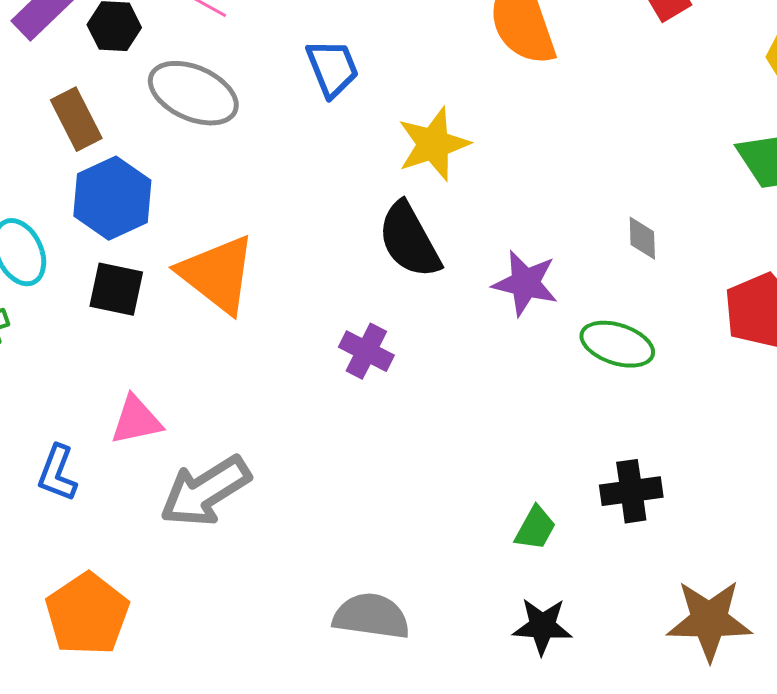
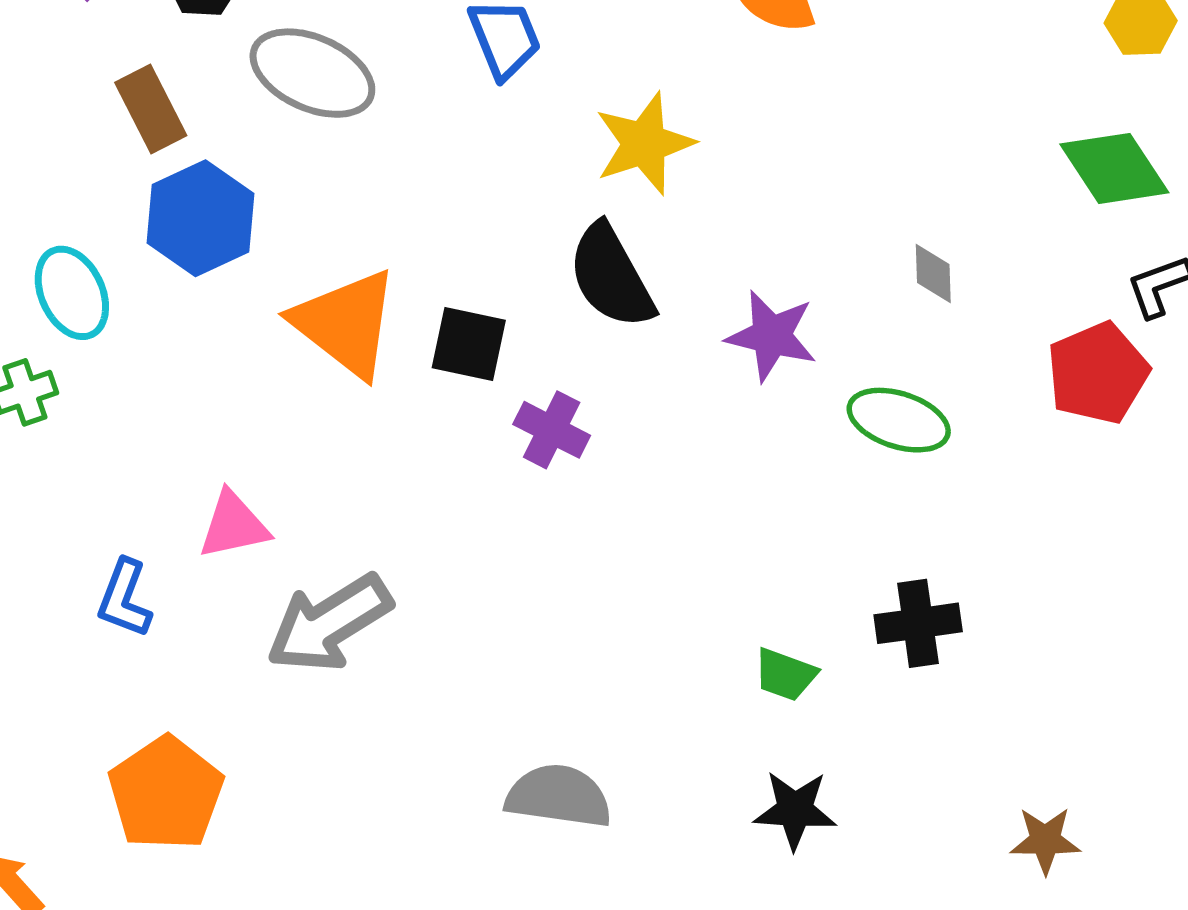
black square: (116, 289) -> (469, 344), moved
green trapezoid: (535, 528) -> (785, 674), turned 81
brown star: (709, 620) -> (1045, 840), moved, size x0.6

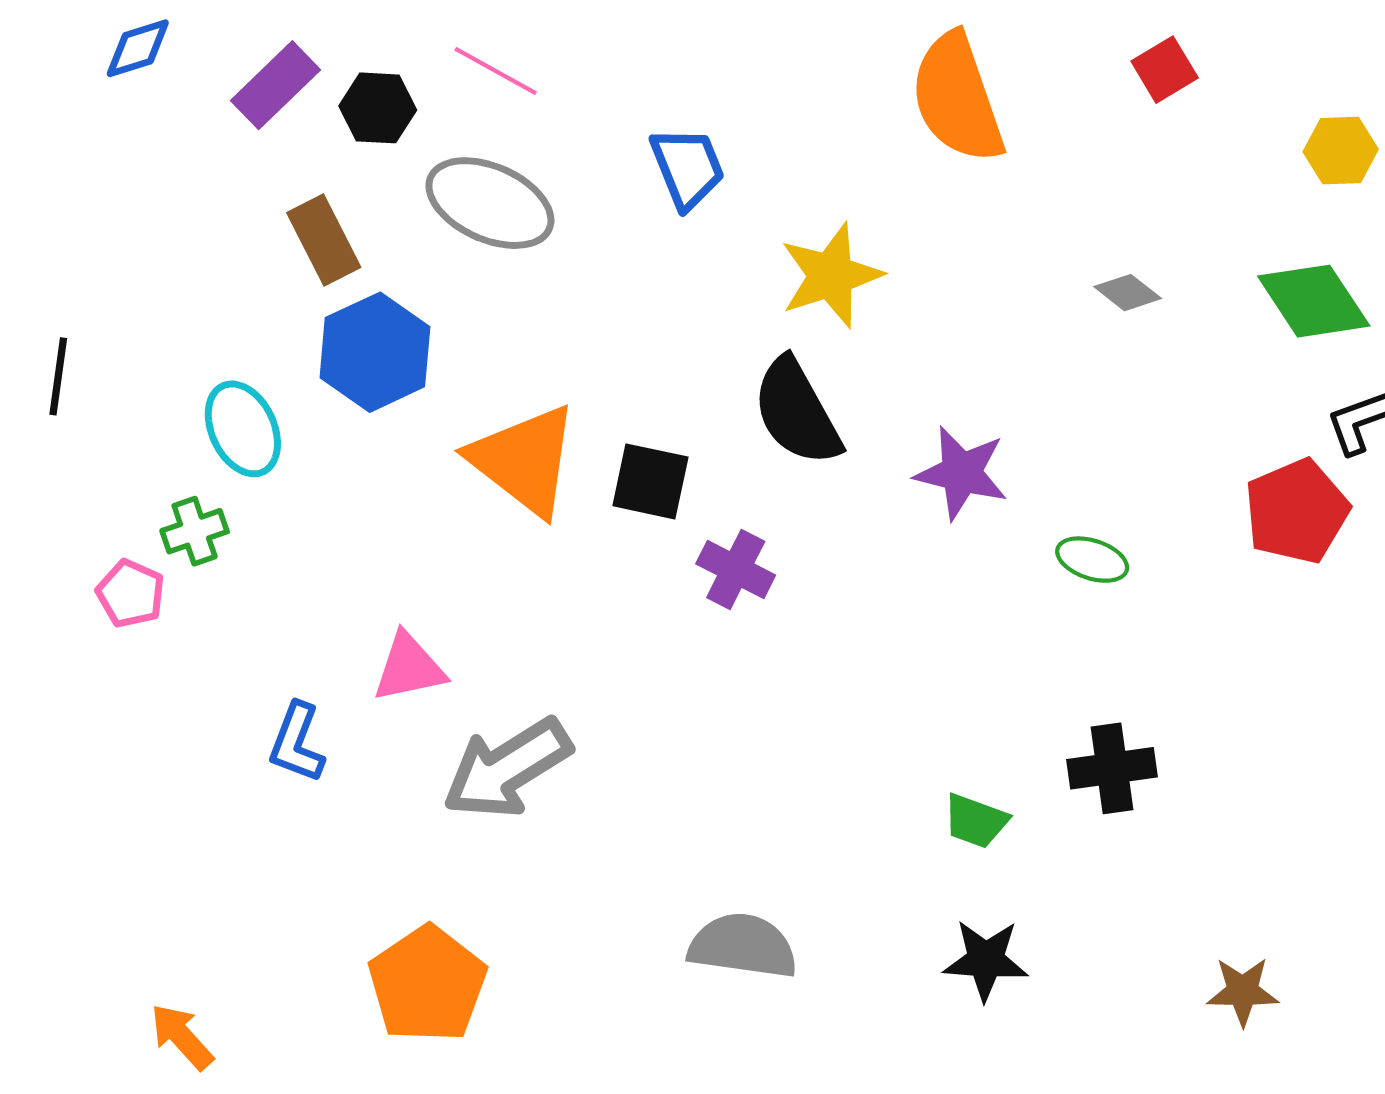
gray diamond: (933, 274) -> (1128, 293), moved, turned -50
green ellipse: (899, 420) -> (1092, 560), size x0.7
orange pentagon: (166, 793) -> (427, 984), moved

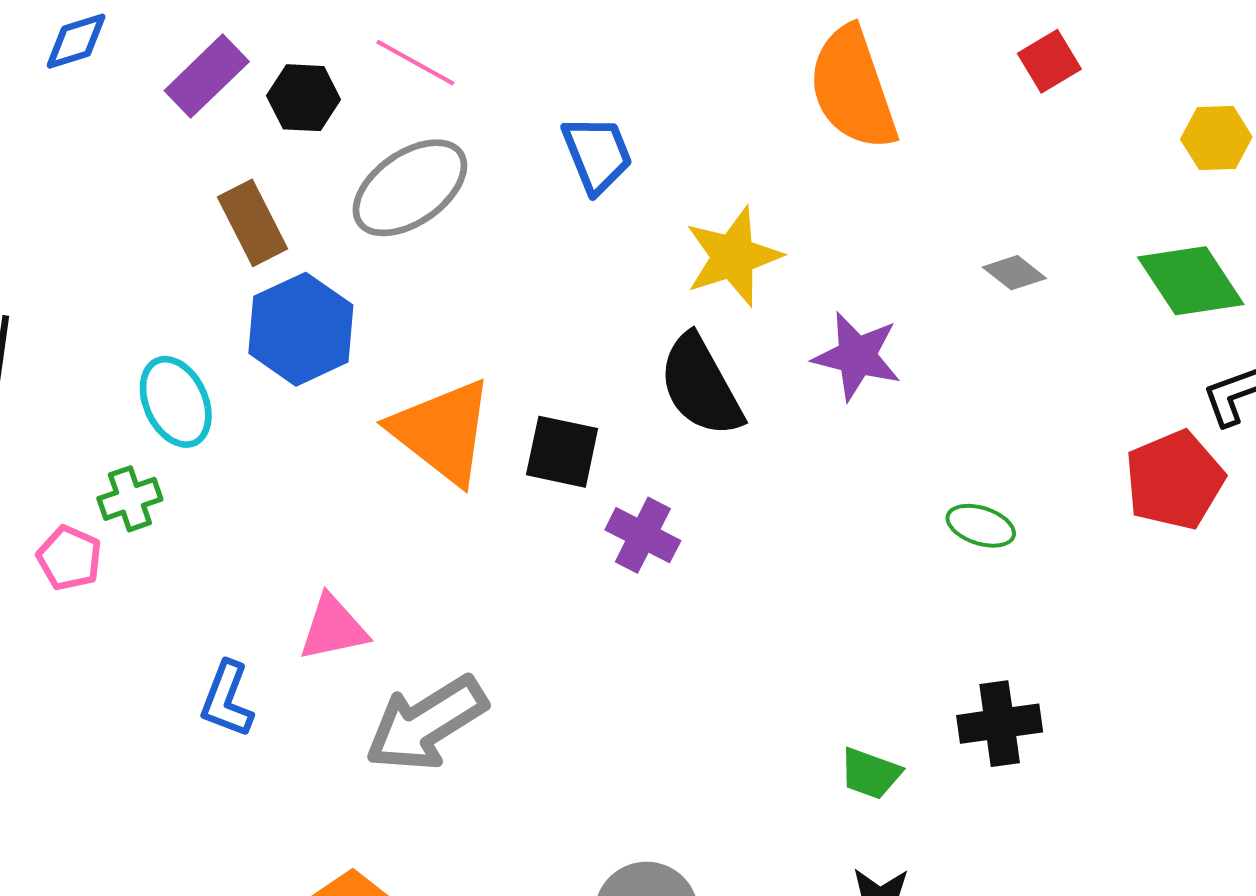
gray ellipse: (490, 203) -> (410, 188), turned -59
purple star: (961, 473) -> (857, 356), moved

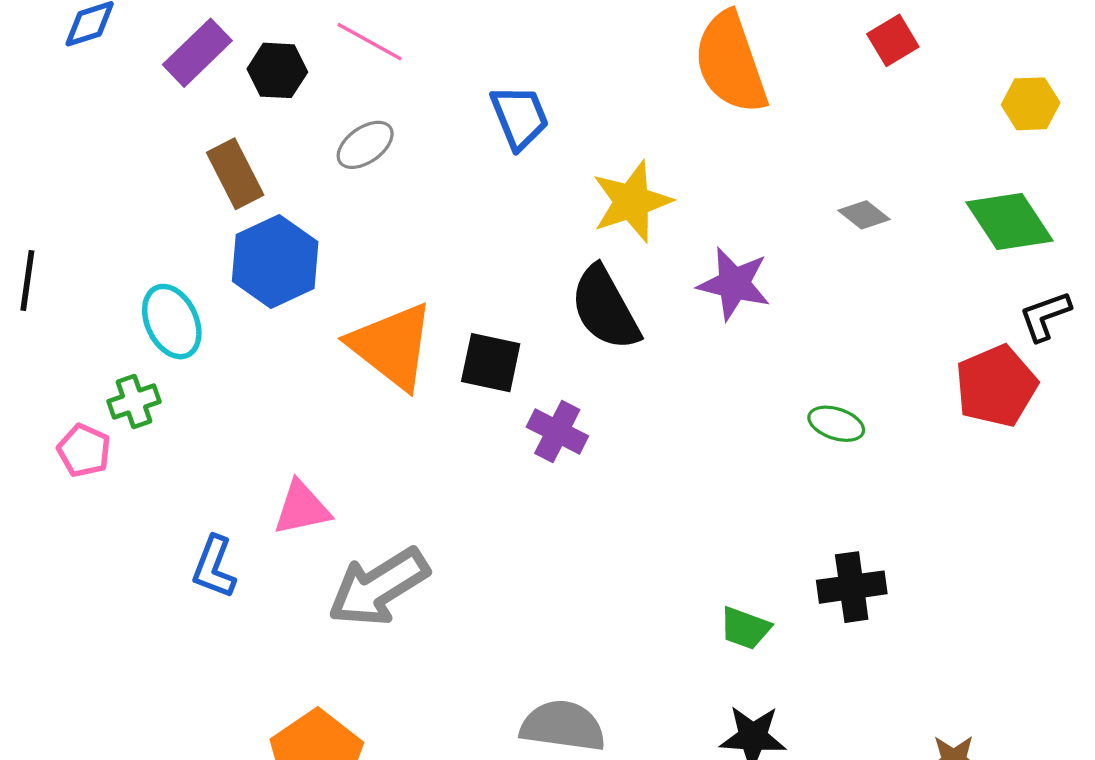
gray ellipse: (410, 188) -> (365, 145), size x0.6

